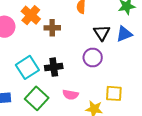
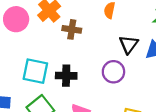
cyan square: (27, 67) -> (35, 71), turned 35

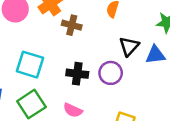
black cross: (66, 76) -> (77, 74), moved

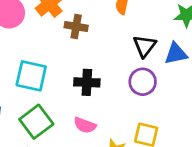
purple circle: (111, 73) -> (143, 82), moved

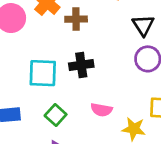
black cross: (87, 82) -> (81, 65), moved
green square: (36, 122) -> (56, 115), size x0.7

